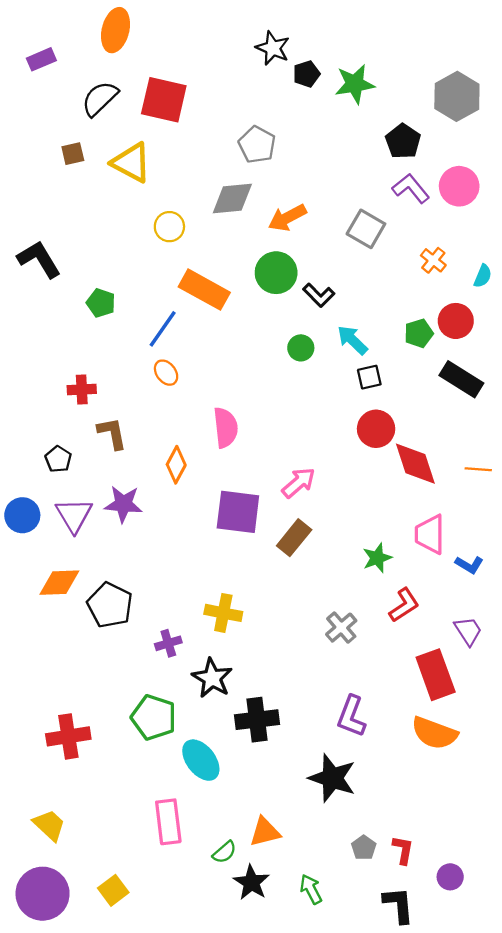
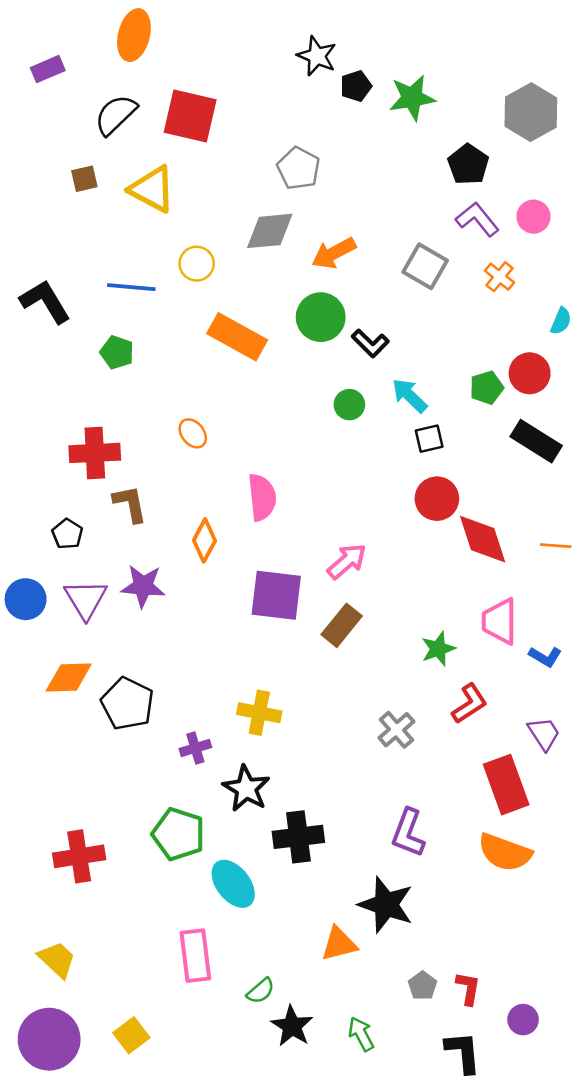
pink circle: (459, 186) -> (534, 217), size x0.7
orange cross: (433, 260) -> (500, 277), moved
blue line: (163, 329) -> (131, 287), moved, turned 60
red cross: (82, 389) -> (95, 453), size x1.5
orange triangle: (265, 832) -> (339, 944), moved

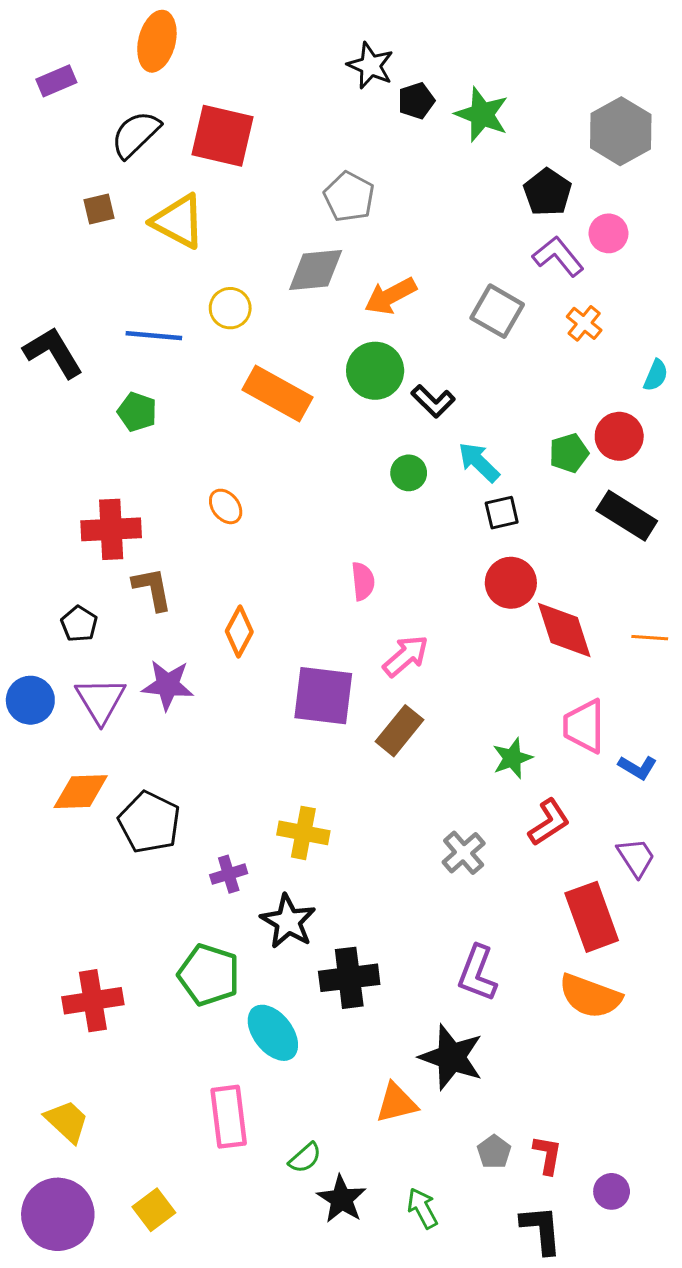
green star: (412, 98) -> (482, 114), turned 30
pink circle: (534, 217) -> (608, 233), moved
pink semicircle: (262, 497) -> (363, 581), moved, size x0.7

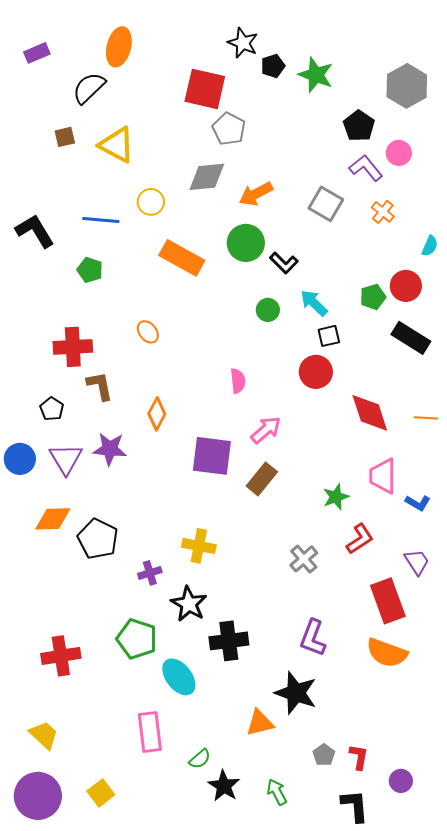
orange ellipse: (157, 41) -> (119, 47), moved
red square: (223, 136) -> (205, 89), moved
red circle: (511, 583) -> (316, 372), moved

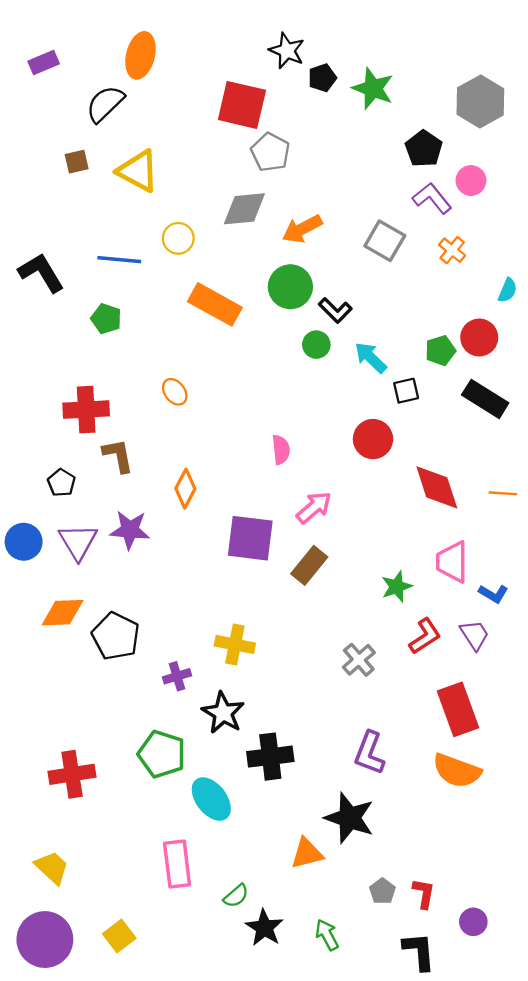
green circle: (268, 310) -> (316, 345), moved
black square: (329, 336) -> (406, 391), moved
purple trapezoid: (417, 562) -> (475, 635), moved

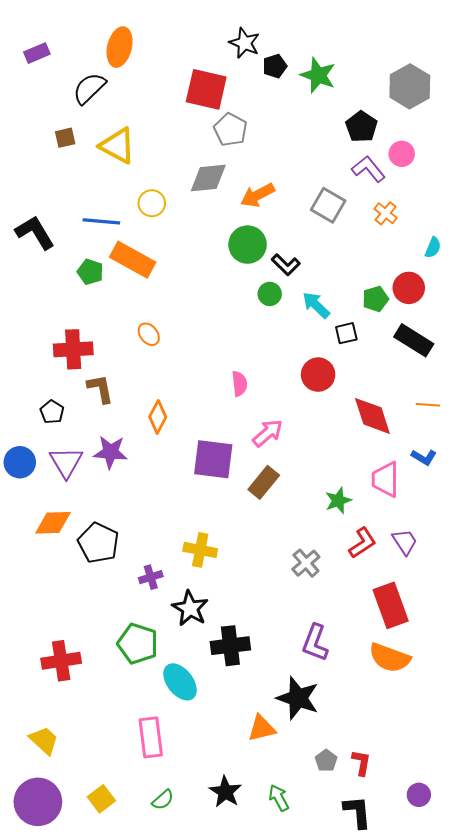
orange rectangle: (215, 304) -> (133, 260), moved
orange line: (503, 493) -> (428, 405), moved
blue L-shape: (493, 594) -> (424, 457), moved
green semicircle: (236, 896) -> (163, 800), moved
purple circle: (473, 922) -> (419, 795), moved

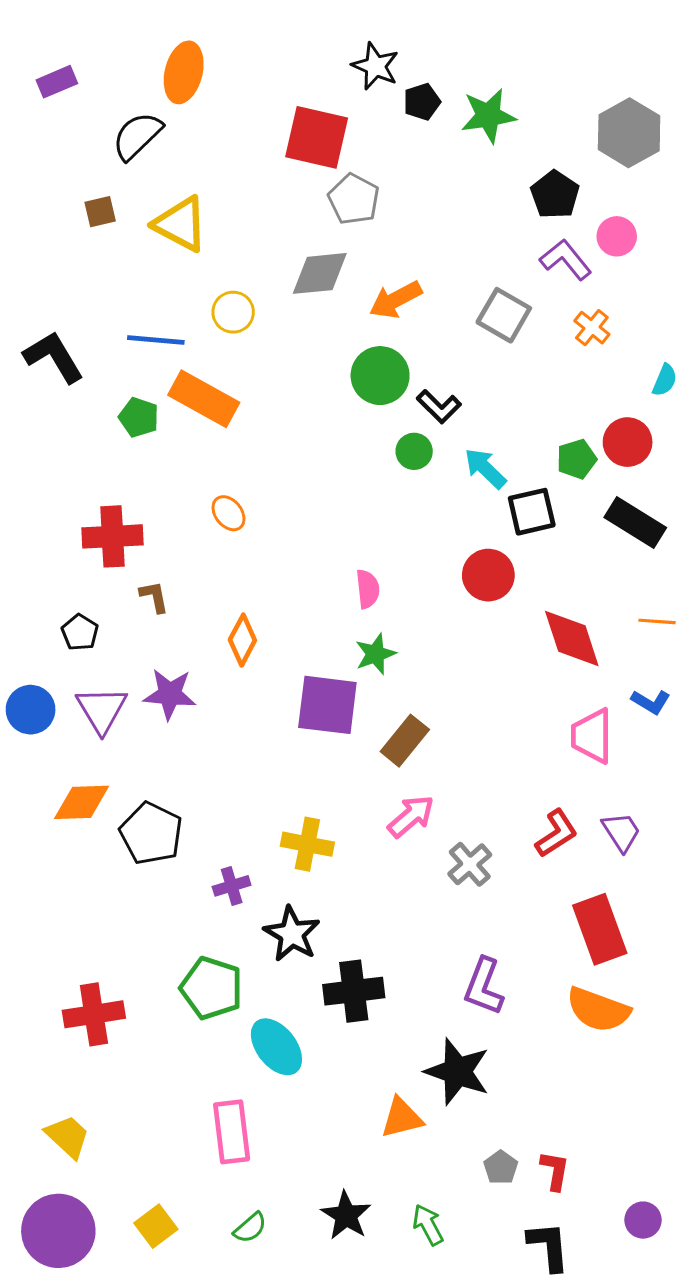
green star: (318, 75) -> (488, 116), turned -30
black square: (346, 333) -> (532, 512), size x1.4
brown L-shape: (100, 389) -> (154, 597), size x0.7
pink arrow: (268, 433) -> (411, 816), moved
green star: (338, 501) -> (375, 654), moved

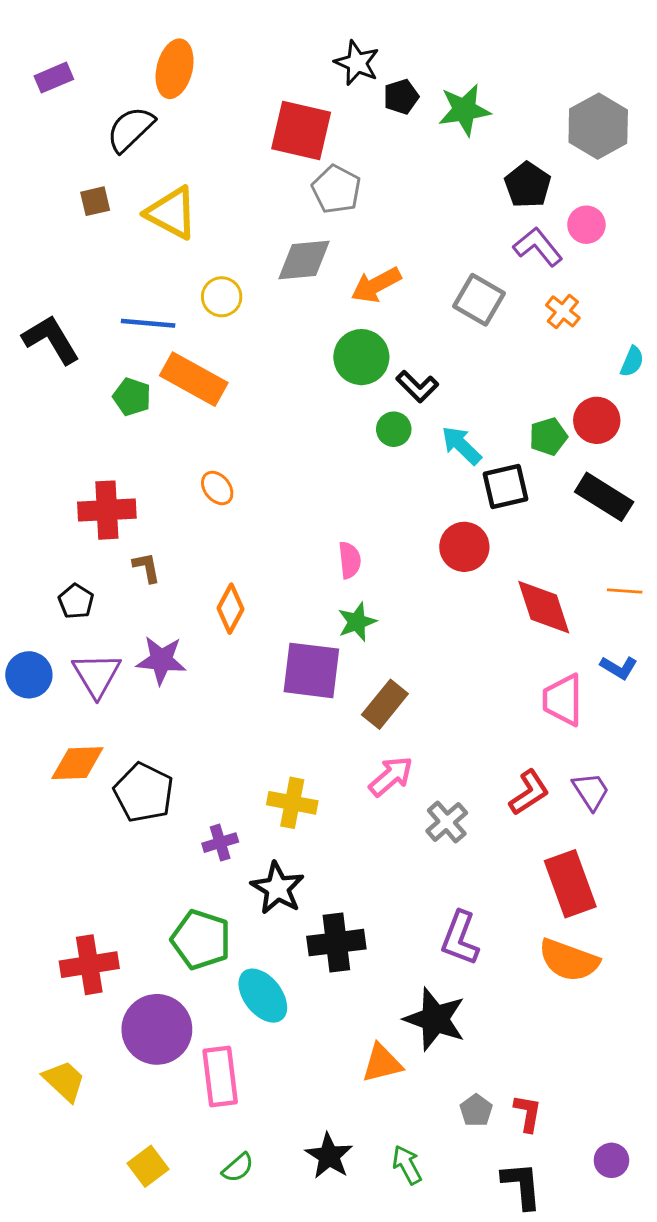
purple circle: (58, 1231) -> (157, 1029), moved

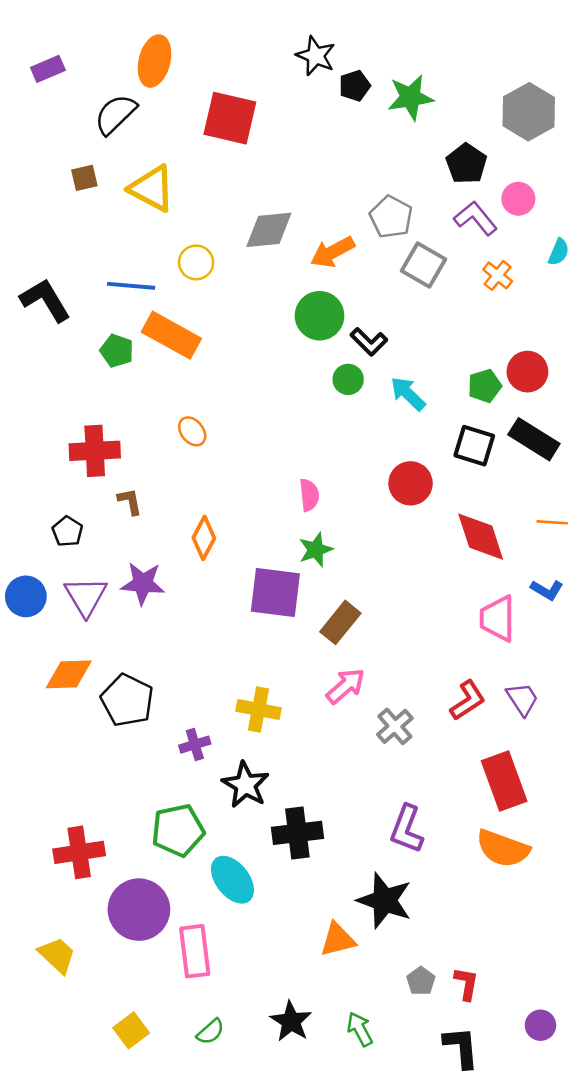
red square: (301, 131) -> (230, 118), moved
gray pentagon: (336, 189) -> (391, 217), moved
cyan semicircle: (632, 362) -> (559, 252), moved
black square: (506, 487) -> (474, 446), moved, turned 30
green pentagon: (201, 940) -> (178, 830), turned -30

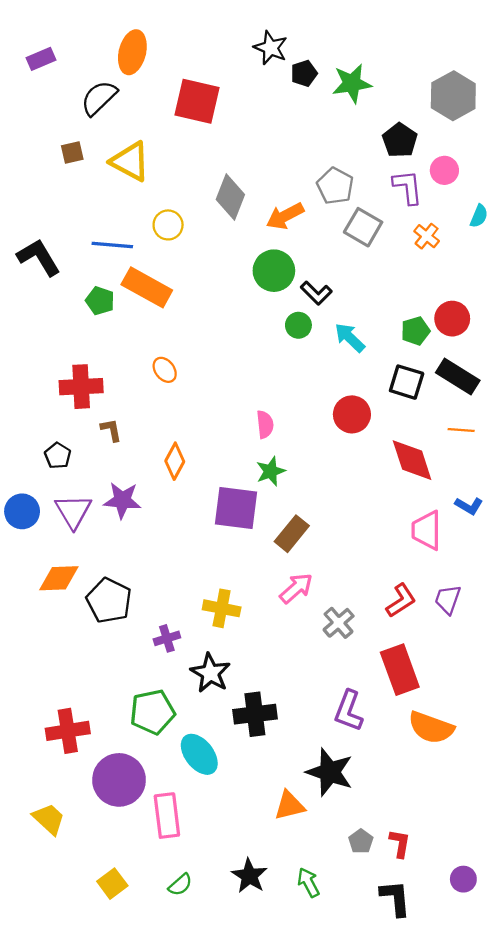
purple L-shape: (475, 218) -> (408, 187), turned 33
gray diamond: (269, 230) -> (230, 197), turned -63
orange line: (552, 522) -> (461, 430), moved
purple trapezoid: (522, 699) -> (448, 599), turned -128
red rectangle: (504, 781) -> (400, 670), moved

